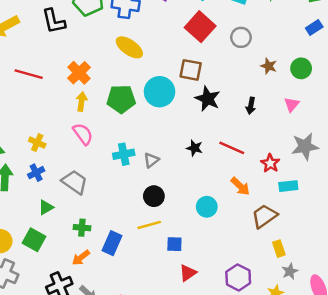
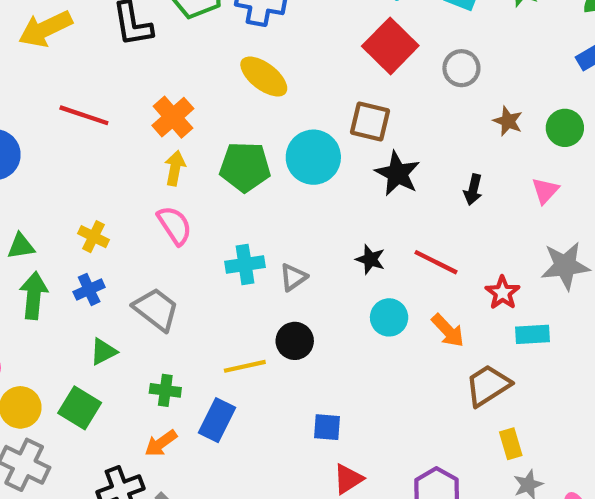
cyan circle: (207, 207) -> (389, 317), moved
yellow line: (149, 225) -> (245, 366), moved

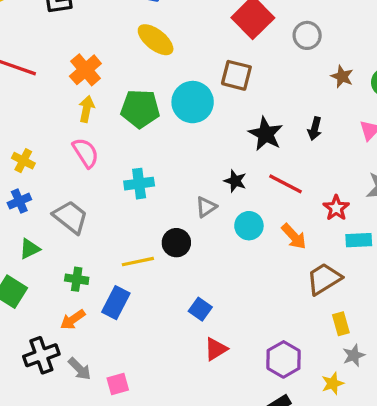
black star: (397, 174) -> (266, 134), moved
gray triangle: (293, 277) -> (206, 207), moved
blue square: (327, 427) -> (200, 309), turned 30

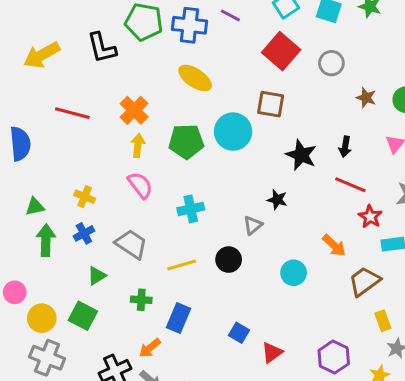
red line: (286, 184) -> (350, 185), moved
cyan circle: (249, 226) -> (294, 273), moved
yellow line: (138, 262) -> (182, 265), moved
blue square: (200, 309) -> (239, 333), moved
orange arrow: (73, 320) -> (150, 348), moved

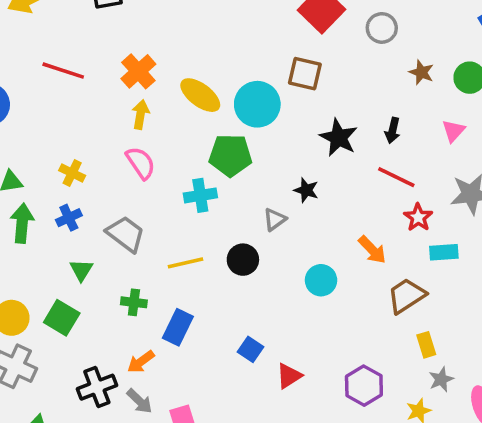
yellow ellipse: (195, 78) -> (200, 95), moved
green pentagon: (186, 141) -> (230, 155), moved
green triangle: (97, 276) -> (81, 270), turned -30

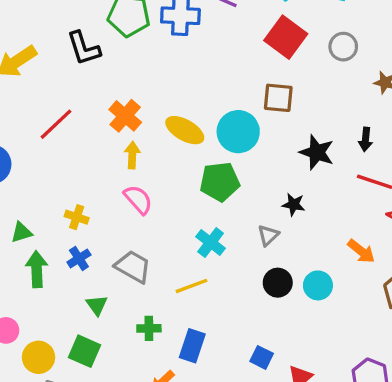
red line: (63, 71) -> (56, 124), turned -54
cyan cross: (200, 195) -> (211, 242), moved, turned -36
black circle: (243, 260) -> (278, 283), moved

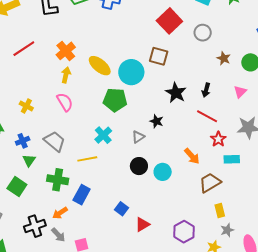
blue cross: (79, 258) -> (23, 141), moved
green cross: (149, 328) -> (58, 180), size x1.5

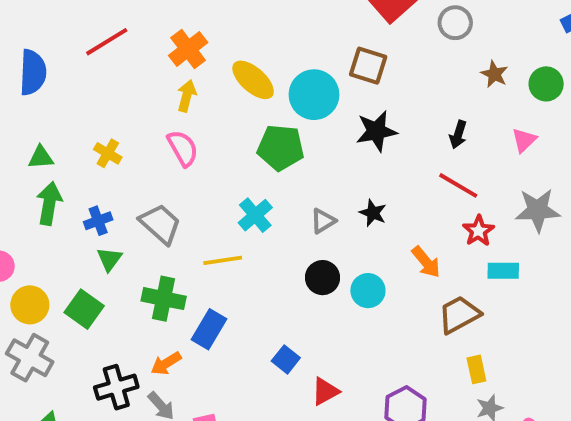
black star: (176, 93) -> (376, 131), moved, turned 30
black star: (157, 121) -> (373, 213), moved

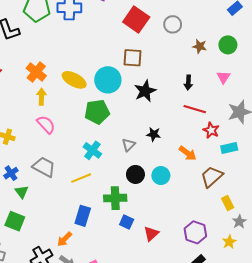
green cross: (164, 299) -> (115, 198), moved

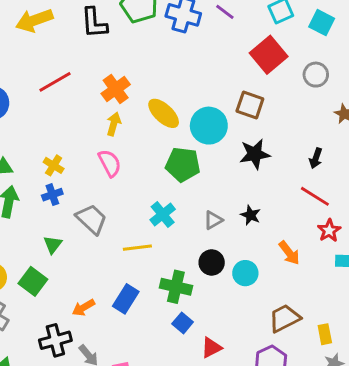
blue cross: (11, 173) -> (52, 195), moved
brown trapezoid: (212, 177) -> (285, 318), moved
orange arrow: (64, 239) -> (83, 308), moved

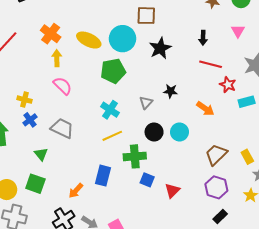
yellow line: (137, 248) -> (112, 136), moved

